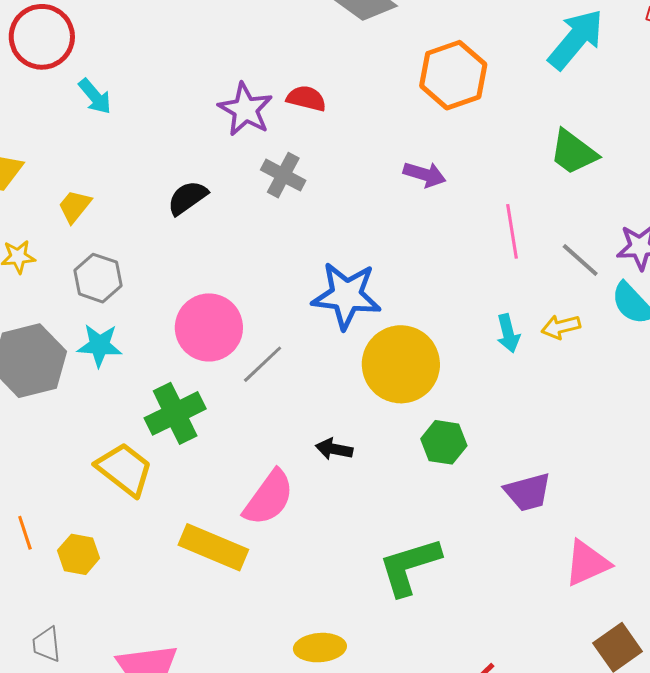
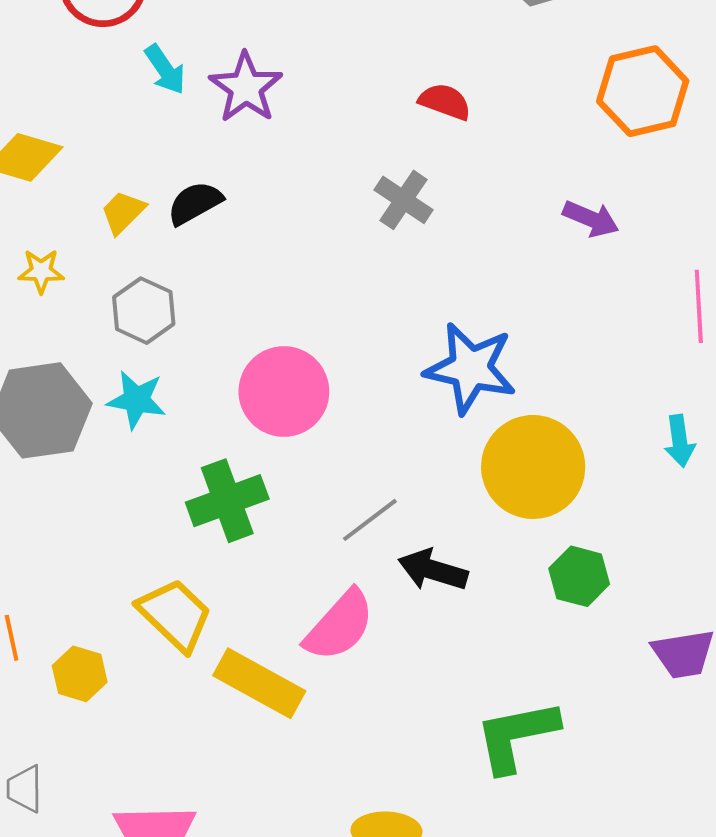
purple star: (245, 109) -> (246, 87), moved
black semicircle: (187, 198) -> (195, 203), moved
gray line: (263, 364) -> (370, 520), moved
black arrow: (334, 449) -> (433, 570), size x1.4
yellow trapezoid: (124, 469) -> (175, 615), moved

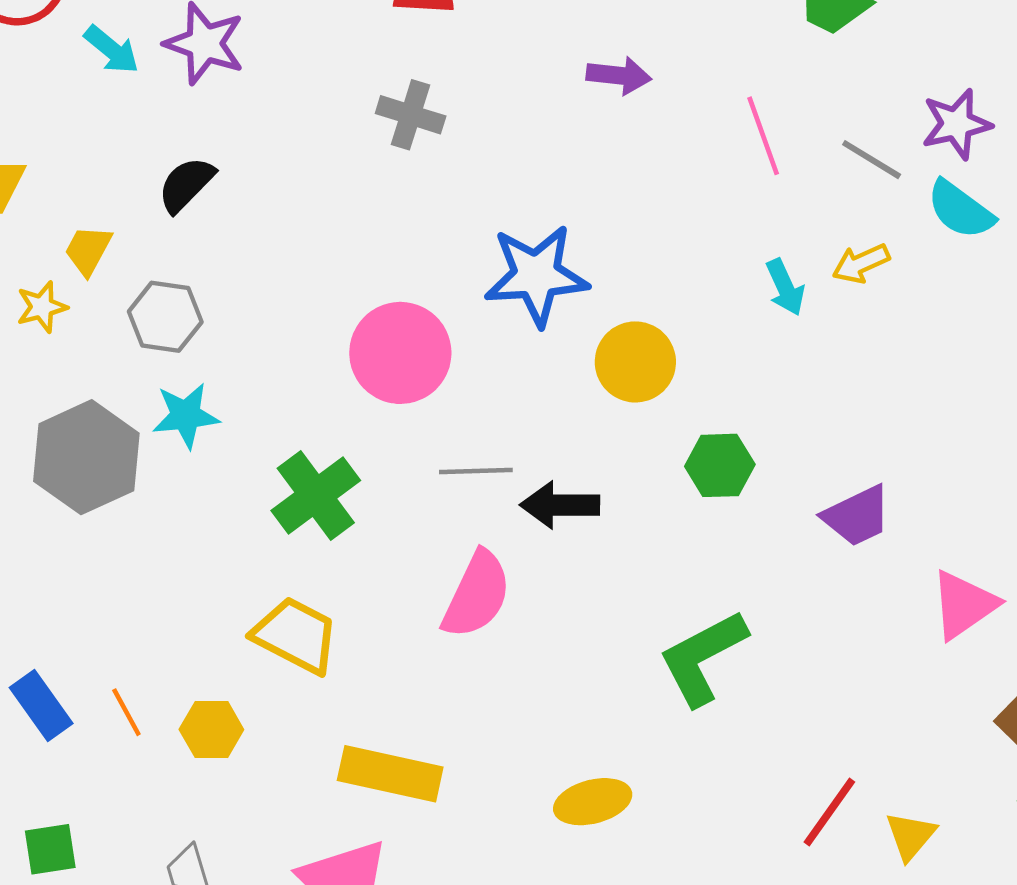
yellow trapezoid: (123, 212) -> (88, 250), moved
pink circle: (284, 391) -> (400, 353), moved
yellow circle: (533, 467) -> (635, 362), size x0.7
gray line: (370, 520) -> (476, 471), turned 52
yellow rectangle: (259, 683) -> (390, 774), moved

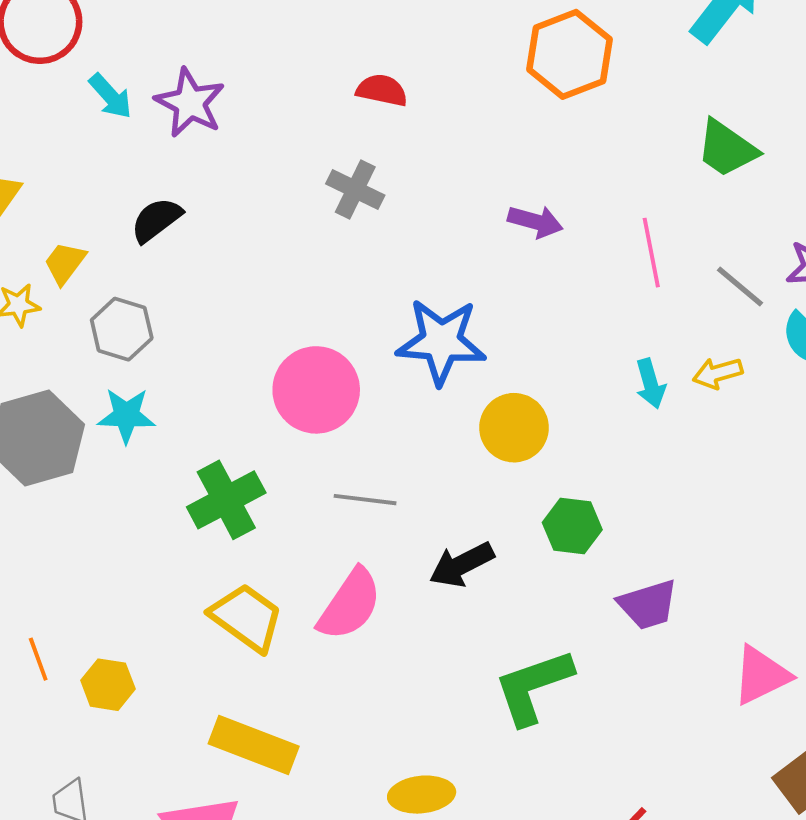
purple arrow: (619, 76) -> (535, 222), moved
black arrow: (560, 505) -> (462, 565), moved, turned -36
purple trapezoid: (857, 516) -> (648, 605), moved
yellow trapezoid: (296, 635) -> (247, 618), moved

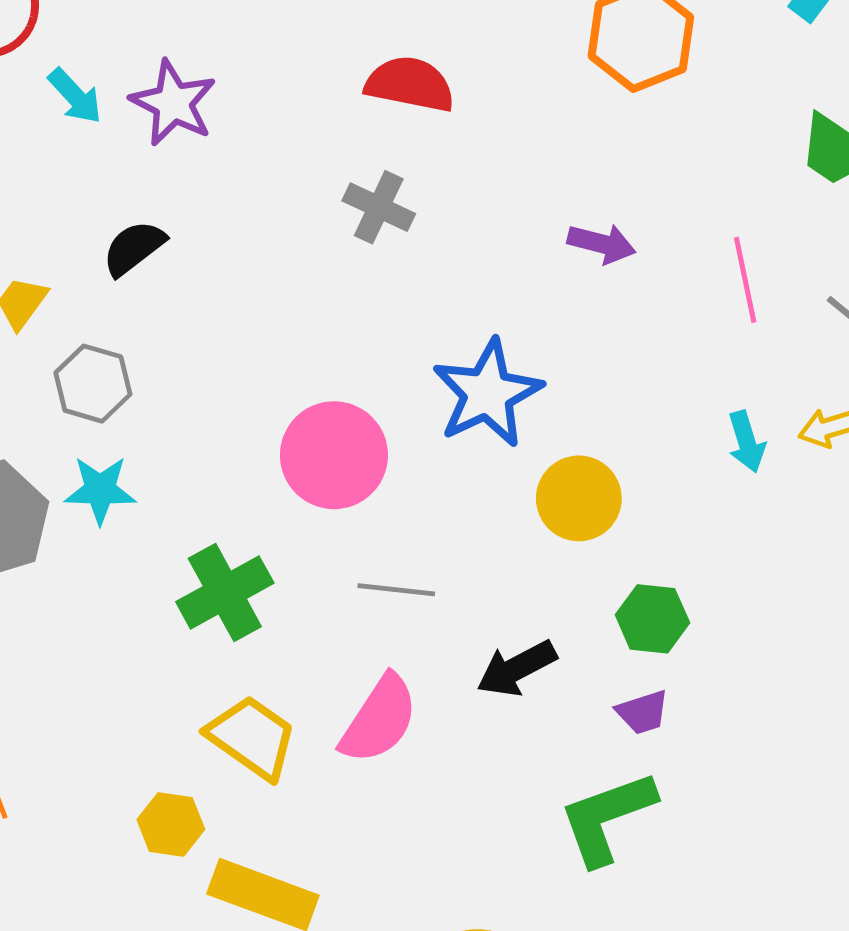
red semicircle: (382, 90) -> (410, 84), size x1.4
blue star: (441, 342) -> (487, 393), turned -30
purple trapezoid: (648, 605) -> (643, 712), moved, size x0.7
yellow hexagon: (108, 685) -> (171, 824), moved

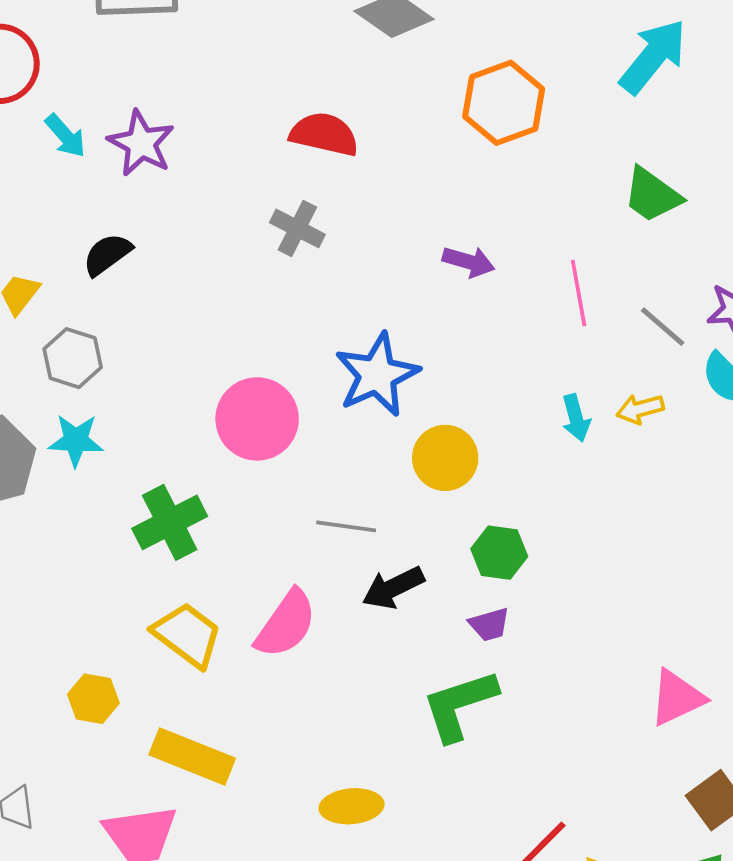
gray line: (396, 590) -> (346, 526), moved
yellow hexagon: (171, 824) -> (93, 699), moved

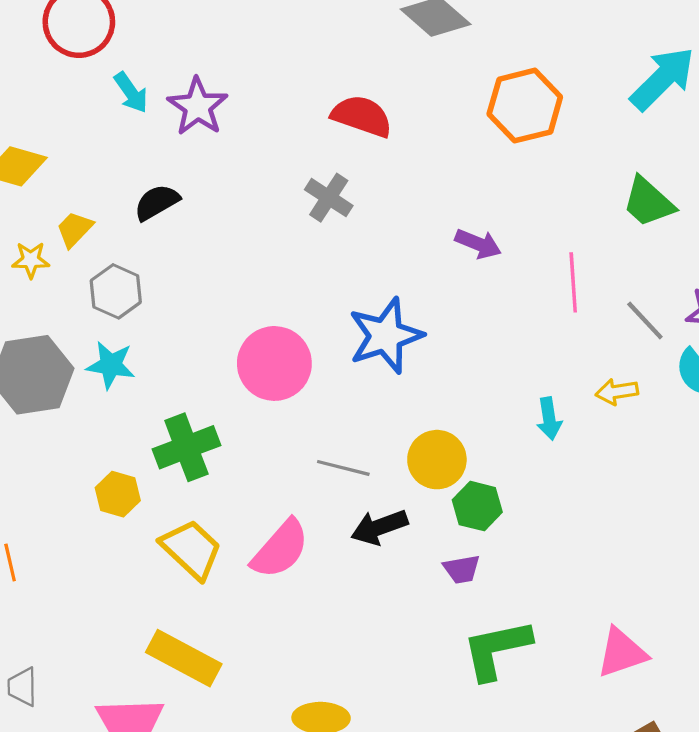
cyan arrow: (576, 418) -> (549, 419), moved
yellow circle: (445, 458) -> (437, 460), moved
yellow hexagon: (93, 699) -> (118, 494), moved
green L-shape: (460, 705) -> (497, 649), moved

